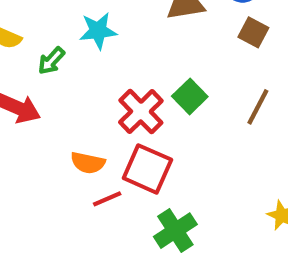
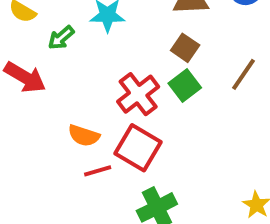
brown square: (253, 32) -> (185, 48), moved
brown line: (258, 107) -> (244, 74), moved

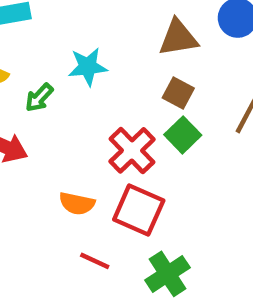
red line: (98, 171) -> (95, 261), moved, turned 48

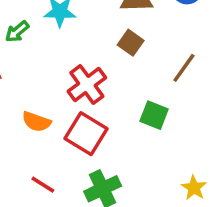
green square: (183, 135) -> (154, 115), moved, turned -32
red line: (95, 261) -> (43, 185), moved

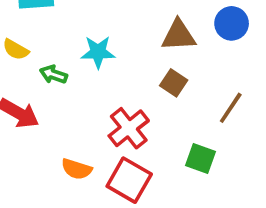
green arrow: (17, 32) -> (53, 74), turned 60

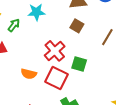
green arrow: (53, 74) -> (14, 25), turned 112
green square: (201, 159) -> (79, 64), moved

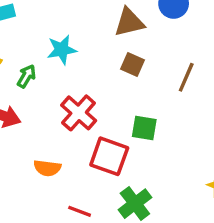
red cross: (55, 51) -> (79, 113), moved
orange semicircle: (29, 74) -> (47, 168), moved

